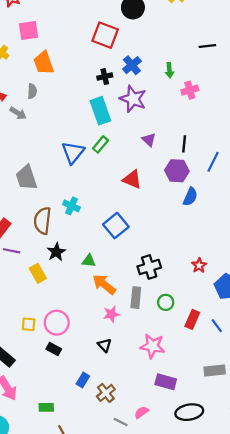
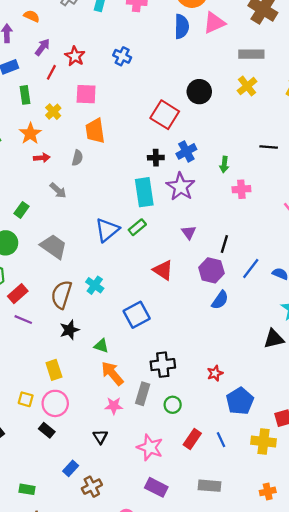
gray arrow: (18, 113) -> (58, 190), moved
gray trapezoid: (26, 178) -> (54, 247), turned 132
yellow rectangle: (38, 273) -> (54, 370), moved
red rectangle: (192, 319) -> (192, 439), moved

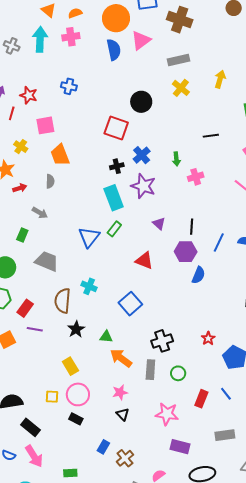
green rectangle: (22, 210) -> (22, 235), moved
pink star: (114, 406) -> (120, 392), moved

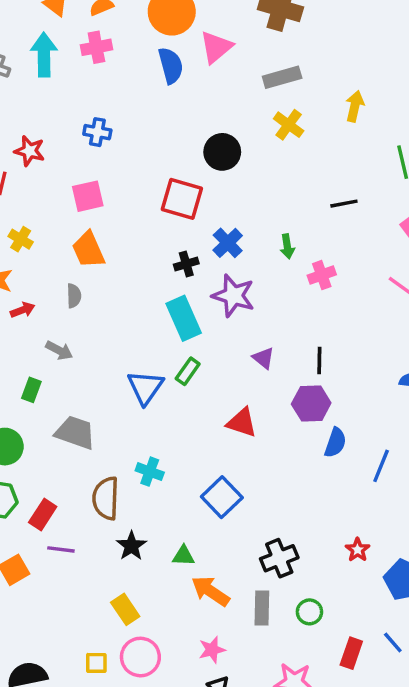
pink square: (45, 125) -> (88, 196), moved
blue line: (219, 242) -> (381, 466), moved

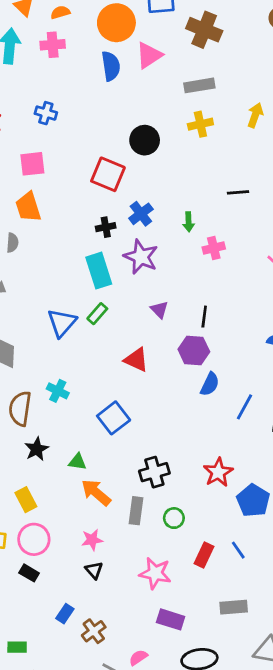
yellow cross: (289, 125) -> (200, 124), turned 35
red star: (358, 550) -> (218, 472), size x1.5

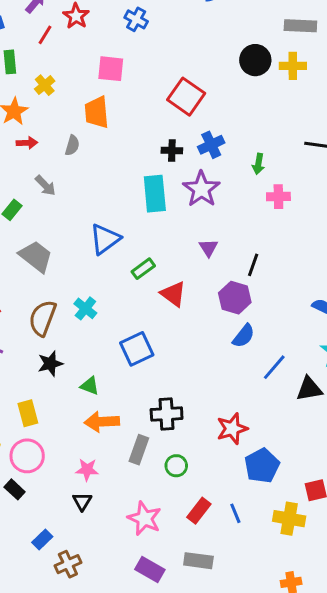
black circle: (145, 140) -> (255, 60), moved
green rectangle: (97, 314) -> (143, 269), moved
orange arrow: (96, 492) -> (102, 422), turned -56
gray rectangle: (234, 607) -> (198, 561), moved

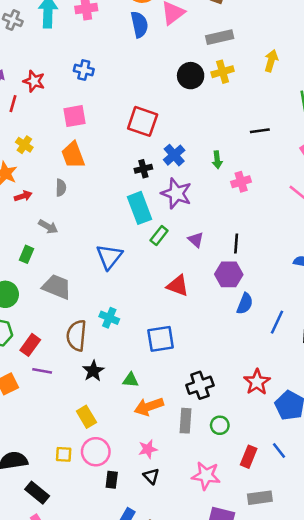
green rectangle: (143, 269) -> (159, 236), moved
blue square: (137, 349) -> (161, 339), turned 32
black rectangle: (15, 489) -> (112, 480), moved, turned 70

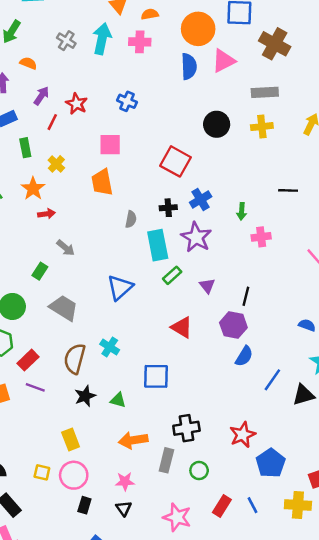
black circle: (191, 76) -> (217, 124), moved
gray semicircle: (61, 188) -> (131, 219), moved
green triangle: (131, 380) -> (118, 400), moved

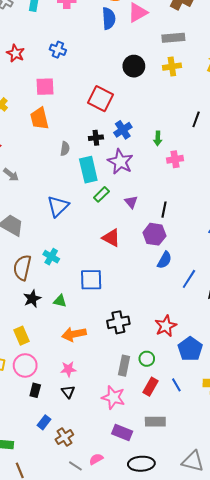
black line: (288, 190) -> (196, 119), turned -70
gray rectangle: (166, 460) -> (124, 366), moved
green circle: (199, 471) -> (147, 359), moved

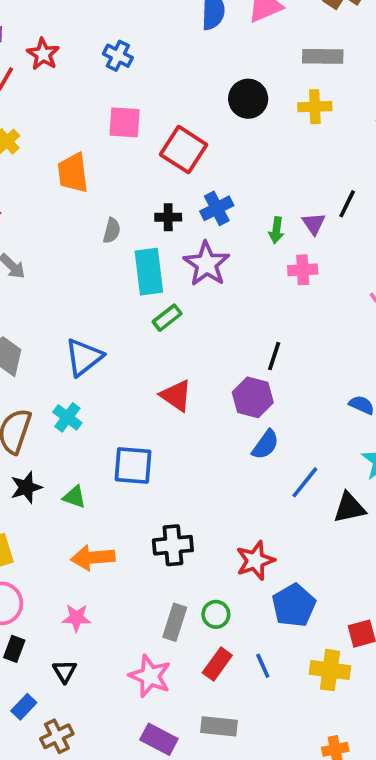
pink square: (45, 87) -> (125, 122), moved
purple triangle: (131, 202) -> (314, 224), moved
blue triangle: (58, 206) -> (84, 357), moved
black triangle: (68, 392) -> (65, 671), moved

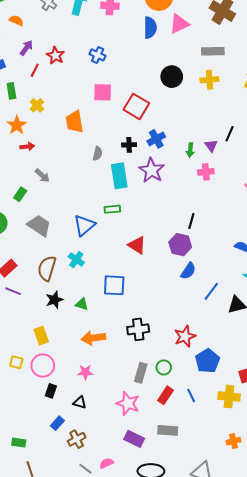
green rectangle: (167, 318) -> (112, 209), moved, turned 35
black triangle: (65, 671) -> (80, 402), turned -40

